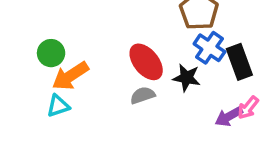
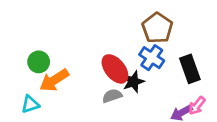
blue cross: (209, 48) -> (152, 58), moved
black star: (187, 78) -> (133, 82), moved, turned -30
cyan triangle: (58, 106) -> (30, 104), moved

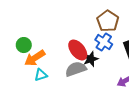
gray semicircle: (112, 96) -> (76, 69), size x1.5
cyan triangle: (30, 104) -> (41, 75), moved

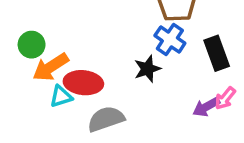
red ellipse: (78, 50) -> (83, 83), moved, turned -45
gray semicircle: (76, 69) -> (106, 119), moved

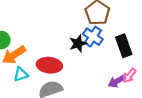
black star: (147, 69) -> (78, 43), moved
red ellipse: (83, 83) -> (49, 65), moved

